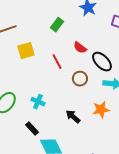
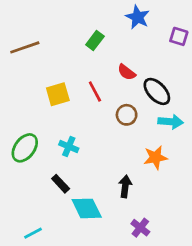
yellow square: (26, 51) -> (58, 94), moved
black arrow: (73, 117) -> (125, 186), moved, turned 56

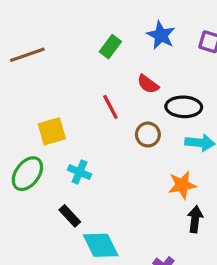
blue star: (138, 17) -> (161, 35), moved
black ellipse: (157, 91) -> (184, 107), turned -44
yellow square: (58, 94) -> (52, 131), moved
black arrow: (125, 186) -> (195, 219), moved

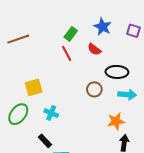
red semicircle: (148, 84) -> (94, 49), moved
red line: (110, 107) -> (67, 53), moved

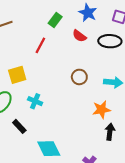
red line: (67, 53) -> (40, 45), moved, turned 56
black ellipse: (117, 72) -> (110, 41), moved
black rectangle: (45, 141) -> (19, 126), moved

